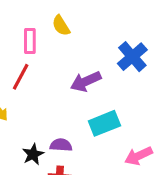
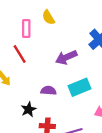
red line: (21, 77) -> (20, 54), turned -60
purple semicircle: (61, 145) -> (48, 91), moved

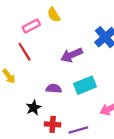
pink rectangle: (26, 29) -> (31, 26), turned 63

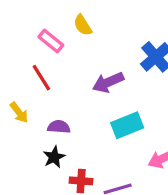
pink rectangle: (31, 26) -> (51, 41), turned 66
purple semicircle: (54, 89) -> (59, 127), moved

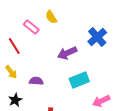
red line: (41, 78) -> (14, 46), moved
black star: (54, 157) -> (15, 100), moved

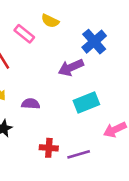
yellow semicircle: (51, 17) -> (50, 21), turned -32
blue cross: (97, 37) -> (94, 42), moved

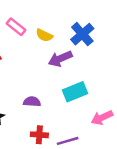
yellow semicircle: (50, 21) -> (44, 35), moved
purple semicircle: (31, 104) -> (32, 102), moved

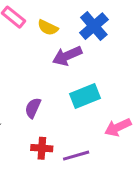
purple semicircle: (32, 102) -> (33, 108), turned -70

